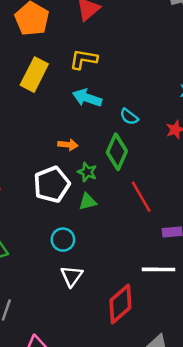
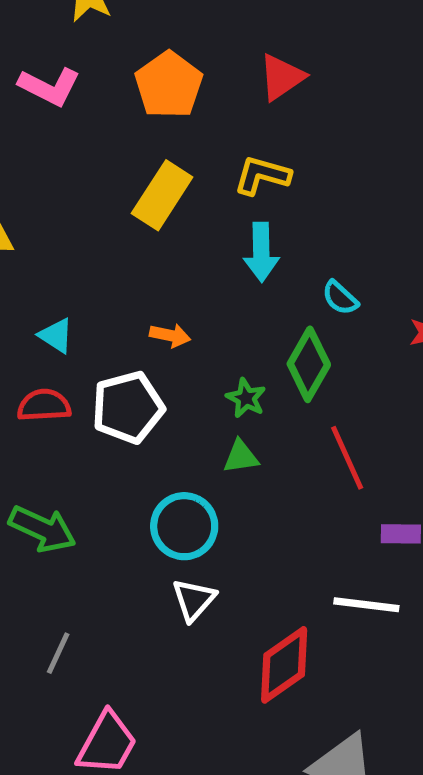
cyan arrow: (87, 98) -> (261, 252), turned -116
orange arrow: (68, 145) -> (170, 335), moved
white pentagon: (52, 184) -> (128, 407), moved
cyan circle: (63, 240) -> (184, 526), size x1.4

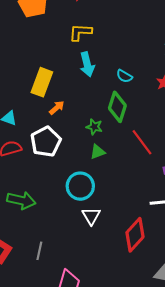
yellow rectangle: (162, 195) -> (42, 82), moved
orange arrow: (170, 335) -> (57, 108), turned -42

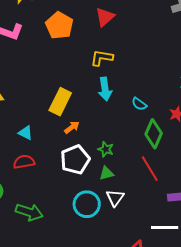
green diamond: (117, 107) -> (154, 134), moved
white pentagon: (46, 142) -> (75, 160), moved
white triangle: (91, 216) -> (115, 198), moved

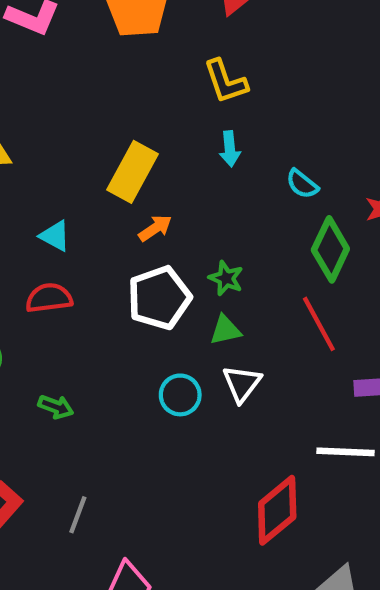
yellow L-shape: (102, 58) -> (226, 81), turned -120
cyan arrow: (105, 89) -> (230, 149), size x0.7
cyan circle: (87, 204) -> (180, 395), size x0.7
green arrow: (29, 212) -> (56, 407), size x0.6

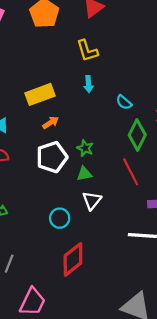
yellow rectangle: (132, 172) -> (40, 94), turned 40
cyan circle: (180, 395) -> (60, 218), moved
red diamond: (277, 510) -> (73, 259), moved

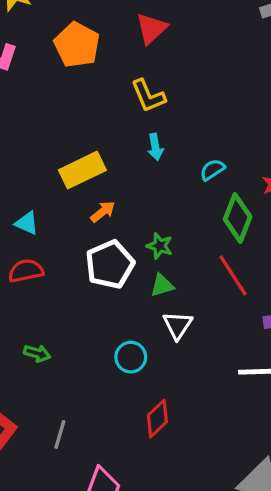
cyan semicircle: (124, 102) -> (212, 170), turned 112
red diamond: (73, 259) -> (157, 419), size x0.7

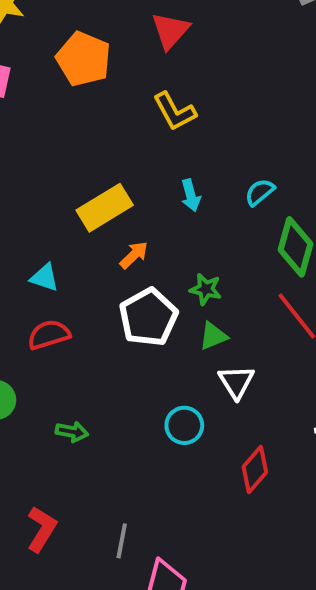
cyan arrow: (155, 147) -> (191, 195), moved
red diamond: (157, 419) -> (255, 469), moved
gray line: (60, 434) -> (122, 541), moved

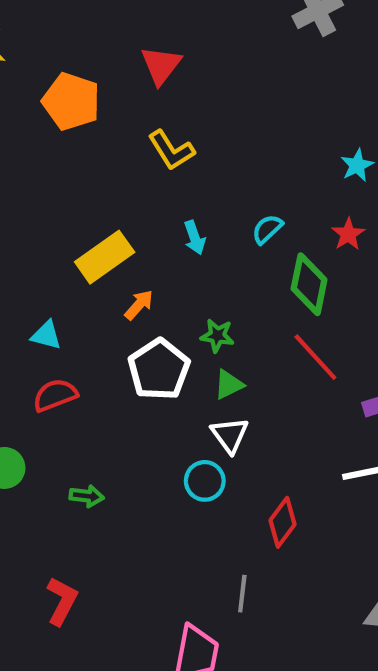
white triangle: (236, 382) -> (230, 435), moved
gray line: (122, 541) -> (242, 594), moved

